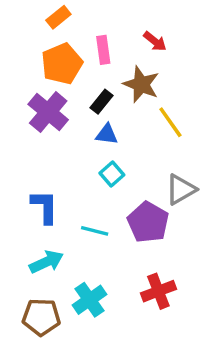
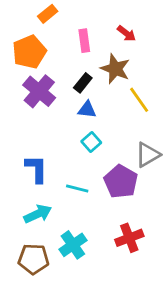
orange pentagon: (62, 64) -> (29, 52), moved

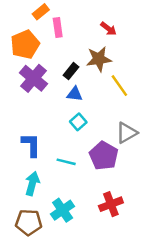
pink rectangle: (84, 41) -> (58, 28), moved
brown star: (115, 69) -> (99, 59), turned -30
cyan arrow: (38, 214) -> (32, 184), turned -50

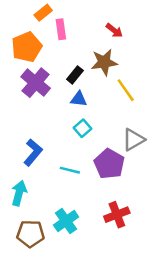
blue L-shape: (31, 145) -> (33, 152), turned 40
cyan arrow: (32, 184) -> (19, 193), moved

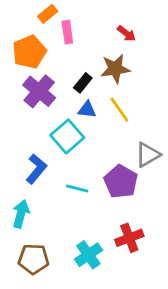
yellow line: (126, 90) -> (119, 110), moved
cyan square: (83, 128) -> (67, 136), moved, size x1.6
cyan cross: (66, 221) -> (88, 255), moved

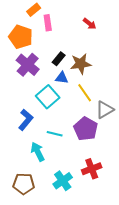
orange pentagon: (29, 52) -> (21, 37), turned -30
brown star: (115, 69) -> (81, 64), moved
yellow line: (119, 110) -> (85, 93), moved
cyan arrow: (21, 214) -> (38, 152), moved, turned -42

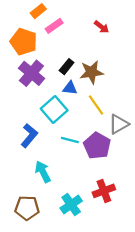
pink rectangle: (48, 23) -> (54, 26), turned 63
cyan line: (55, 134) -> (70, 140), moved

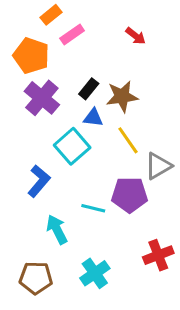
cyan line: (70, 140) -> (93, 208), moved
purple pentagon: (97, 146) -> (130, 195), turned -30
red cross: (104, 191) -> (158, 255), moved

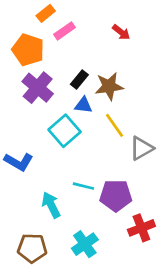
blue L-shape: (39, 181) -> (19, 162), moved, turned 80
purple pentagon: (130, 195) -> (116, 195), moved

